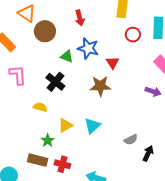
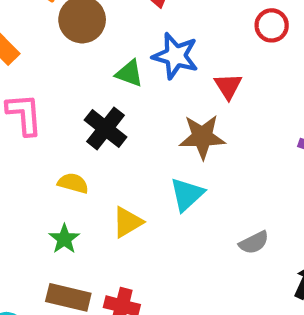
cyan triangle: (92, 126) -> (187, 194), moved
green star: (48, 140) -> (64, 239), moved
gray semicircle: (131, 140) -> (254, 243), moved

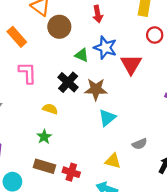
red triangle: (228, 86) -> (131, 64), size x1.5
brown star: (202, 137) -> (96, 89), moved
yellow triangle: (128, 222) -> (113, 161), moved, turned 42

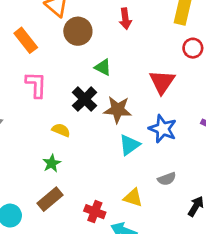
blue star: (105, 48) -> (163, 129), moved
brown rectangle: (45, 166) -> (50, 199), turned -60
red cross: (71, 172) -> (95, 212), moved

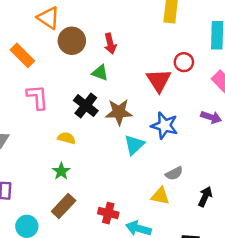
red arrow: (125, 19) -> (110, 44), moved
red circle: (193, 48) -> (184, 62), moved
yellow triangle: (133, 198) -> (160, 196), moved

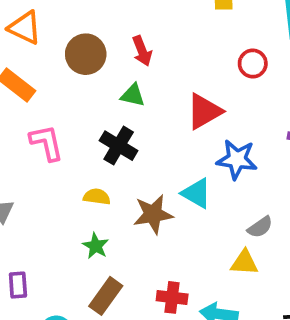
orange triangle: (48, 18) -> (25, 28), moved
red triangle: (159, 80) -> (204, 111), moved, turned 40
brown star: (119, 112) -> (153, 214), moved
cyan triangle: (134, 145) -> (197, 193), turned -40

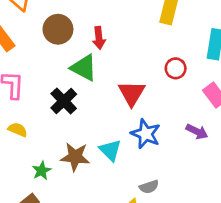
green triangle: (133, 95) -> (84, 68), size x1.5
red triangle: (204, 111) -> (132, 93), turned -44
yellow semicircle: (97, 197) -> (18, 130), moved
green star: (96, 246) -> (42, 171), moved

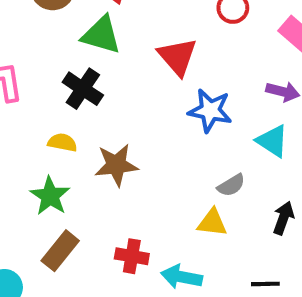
yellow semicircle: (18, 130) -> (62, 142), moved
cyan triangle: (110, 150) -> (272, 141), moved
green star: (42, 171) -> (50, 196), moved, size x1.4

